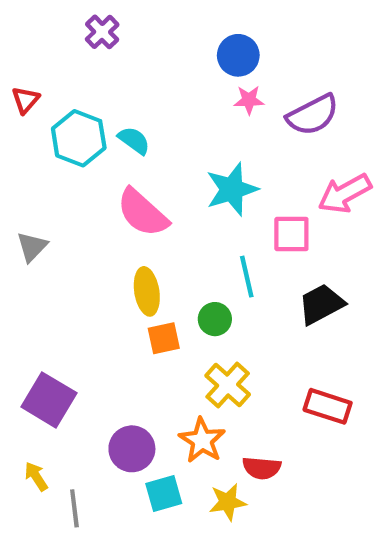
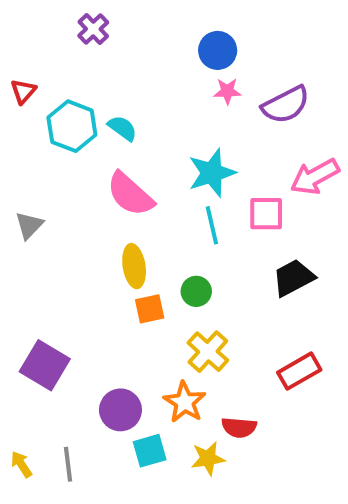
cyan line: (247, 277) -> (212, 225), moved
red rectangle: (328, 406) -> (299, 371), turned -48
yellow arrow: (36, 476) -> (21, 464), moved

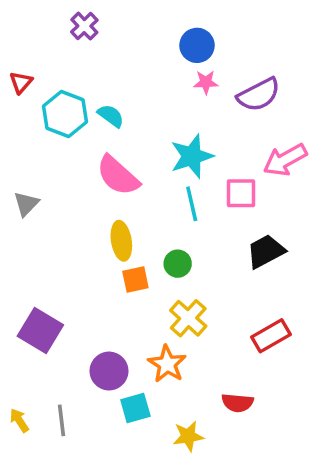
red semicircle: (239, 427) -> (238, 403), moved
yellow star: (208, 458) -> (188, 436), moved

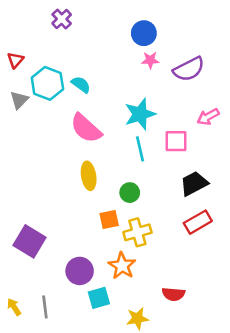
pink arrow: (285, 160) -> (208, 117), size x0.7
gray triangle: (26, 204) -> (19, 100), moved
orange square: (135, 279) -> (109, 220), moved
yellow cross: (188, 318) -> (137, 232), turned 32
red rectangle: (271, 336) -> (198, 222), moved

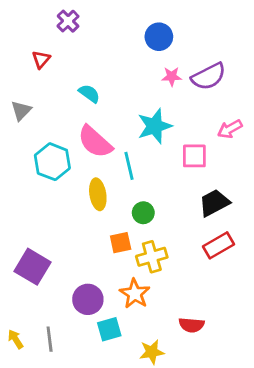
red triangle: (15, 60) -> (41, 59), moved
pink star: (150, 60) -> (172, 76), moved
cyan hexagon: (47, 83) -> (52, 162), moved
cyan line: (140, 149) -> (129, 166), moved

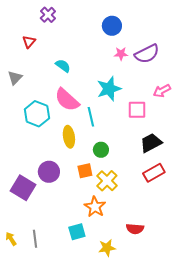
yellow cross: (152, 257) -> (107, 181), turned -30
purple circle: (88, 299) -> (49, 172), moved

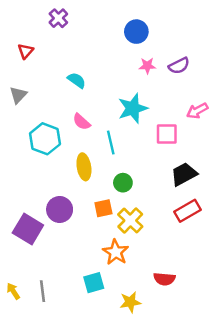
red triangle: (29, 42) -> (25, 51), moved
purple semicircle: (147, 54) -> (179, 66), size x0.7
pink semicircle: (67, 100) -> (82, 122), size x0.6

